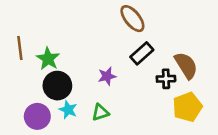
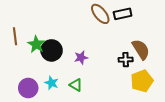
black rectangle: (142, 53) -> (123, 14), moved, turned 30
black circle: (57, 86) -> (52, 50), moved
green triangle: (100, 112) -> (76, 85), turned 48

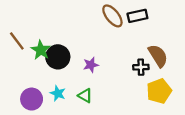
brown line: (15, 36) -> (17, 41), turned -30

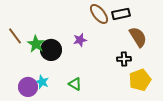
brown semicircle: (158, 56) -> (138, 37), moved
purple star: (91, 65) -> (80, 40), moved
cyan star: (58, 93) -> (42, 82), moved

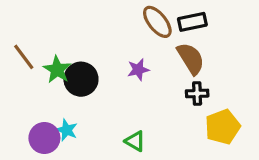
brown semicircle: (138, 37) -> (191, 58), moved
purple star: (80, 40) -> (138, 70), moved
green triangle: (75, 84) -> (135, 141), moved

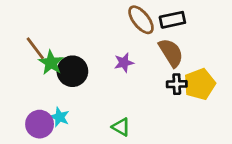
brown line: (24, 57) -> (35, 48), moved
yellow pentagon: (223, 127) -> (200, 84), moved

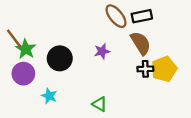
brown line: (35, 48) -> (14, 38), moved
green star: (51, 63) -> (26, 49), moved
purple circle: (40, 124) -> (23, 74), moved

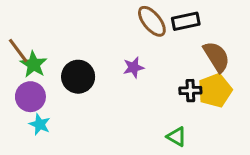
brown semicircle: (141, 43) -> (217, 57), moved
cyan star: (49, 96) -> (40, 124), moved
green triangle: (100, 104) -> (177, 137), moved

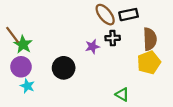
brown semicircle: (217, 57) -> (150, 39), turned 30
black circle: (78, 77) -> (64, 68), moved
black cross: (190, 91) -> (113, 38), moved

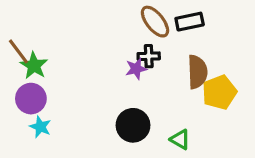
black cross: (113, 38) -> (149, 56), moved
brown semicircle: (150, 39) -> (197, 72), moved
black circle: (64, 68) -> (133, 125), moved

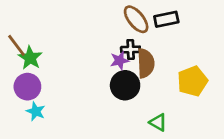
brown semicircle: (197, 72) -> (146, 63), moved
black circle: (133, 125) -> (125, 85), moved

